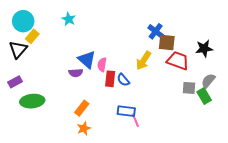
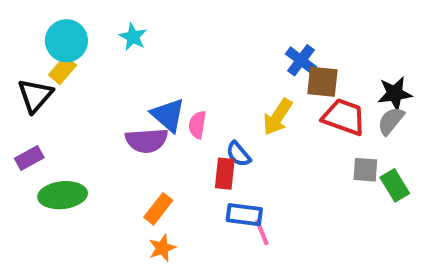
cyan circle: (23, 21) -> (66, 41), moved
purple semicircle: (76, 73) -> (147, 140), size x1.5
red rectangle: (110, 79) -> (225, 174), moved
gray semicircle: (208, 81) -> (391, 121), moved

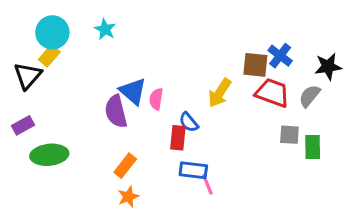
blue cross: (301, 60) -> (280, 56), moved
black star: (395, 94) -> (328, 66), moved
purple semicircle: (147, 140) -> (116, 111), turned 80
green rectangle: (395, 185) -> (313, 147), turned 30

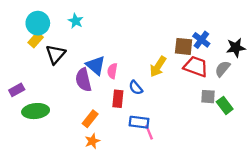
black triangle: (28, 76) -> (56, 54), moved
red rectangle: (178, 138) -> (118, 99), moved
green rectangle: (313, 147) -> (225, 105), turned -36

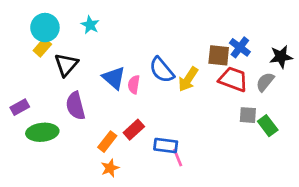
purple semicircle: (83, 80) -> (75, 106), moved
blue semicircle: (136, 88) -> (162, 70), moved, size x1.5
red rectangle: (118, 99) -> (134, 130), moved, turned 42

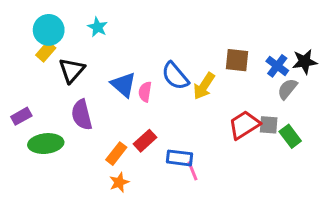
blue cross: (240, 47) -> (277, 66), moved
red trapezoid: (233, 79) -> (244, 125), moved, turned -52

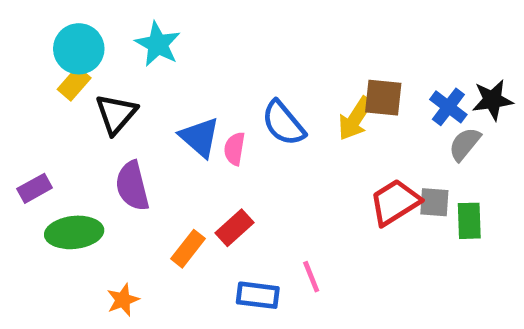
cyan star: (98, 27) -> (158, 44), size x1.4
yellow arrow: (204, 86) -> (355, 119), moved
green rectangle: (290, 136) -> (469, 221), turned 35
blue rectangle: (179, 158) -> (258, 295), moved
orange star: (119, 182) -> (123, 300), moved

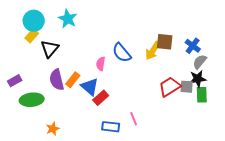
black star: (493, 100) -> (198, 79), moved
blue triangle: (200, 137) -> (90, 87), moved
orange rectangle: (188, 249) -> (73, 80), moved

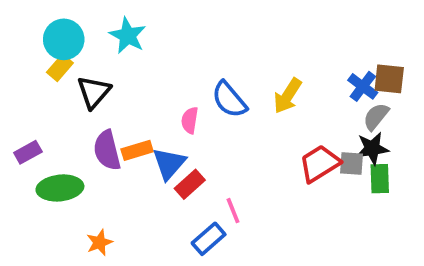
brown square: (165, 42) -> (389, 79), moved
orange rectangle: (73, 80) -> (137, 150), turned 35
blue triangle: (90, 87) -> (169, 164), turned 30
pink line: (134, 119) -> (233, 211), moved
blue rectangle: (111, 127) -> (209, 239), turned -48

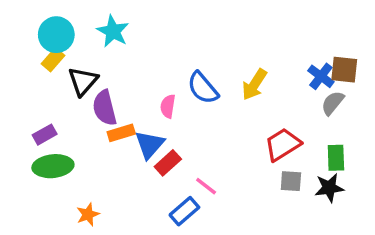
black star: (372, 148) -> (329, 188), moved
purple semicircle: (107, 150) -> (105, 108), moved
purple rectangle: (28, 152) -> (45, 135), moved
gray square: (352, 164) -> (291, 181), moved
pink line: (233, 211) -> (206, 186), turned -30

